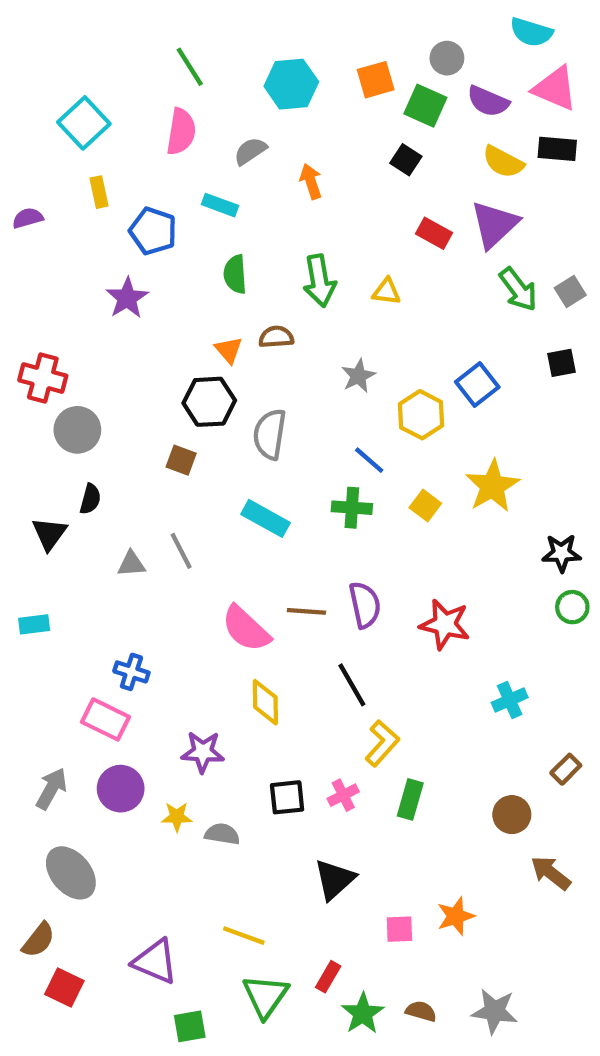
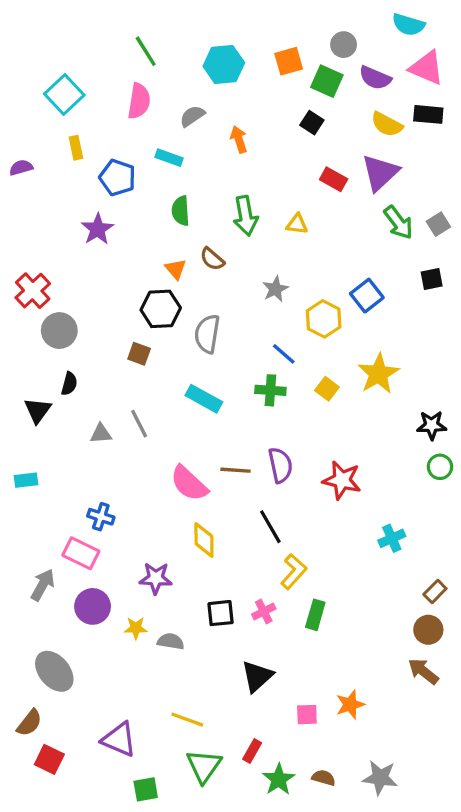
brown semicircle: (276, 337) -> (212, 259), turned -135
red cross: (43, 378) -> (33, 291), turned 32
gray arrow: (51, 789) -> (43, 585), moved
brown circle: (512, 815) -> (428, 630), moved

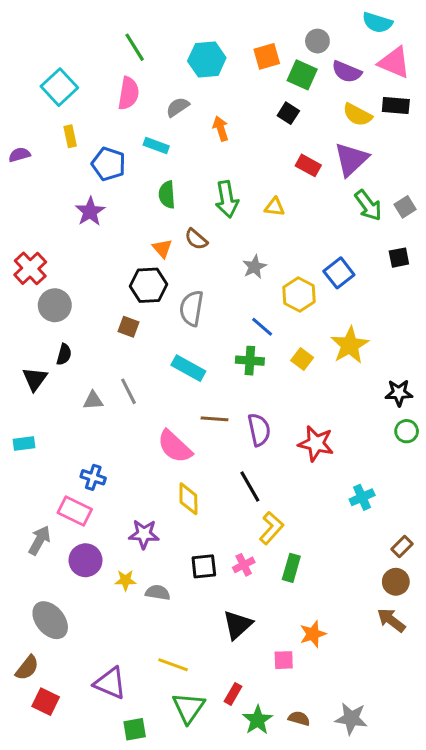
brown line: (235, 470) -> (215, 419), moved
orange star: (350, 705) -> (313, 634), moved

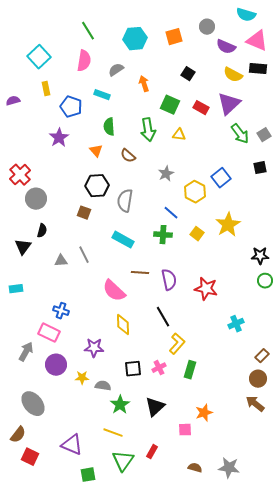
green square: (302, 75) -> (170, 105), moved
orange triangle: (162, 248) -> (96, 151), moved
green star: (258, 720) -> (120, 405), moved

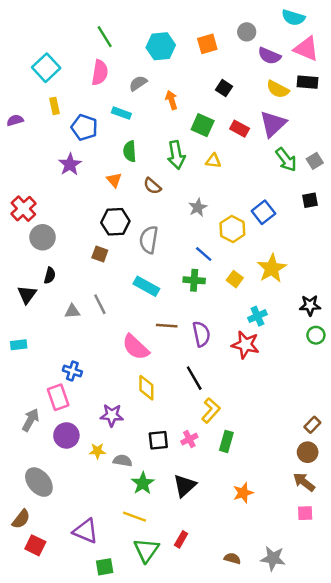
cyan cross: (236, 324) -> (257, 316), moved
pink rectangle: (49, 333) -> (58, 397), turned 45
pink square: (185, 430) -> (305, 513), moved

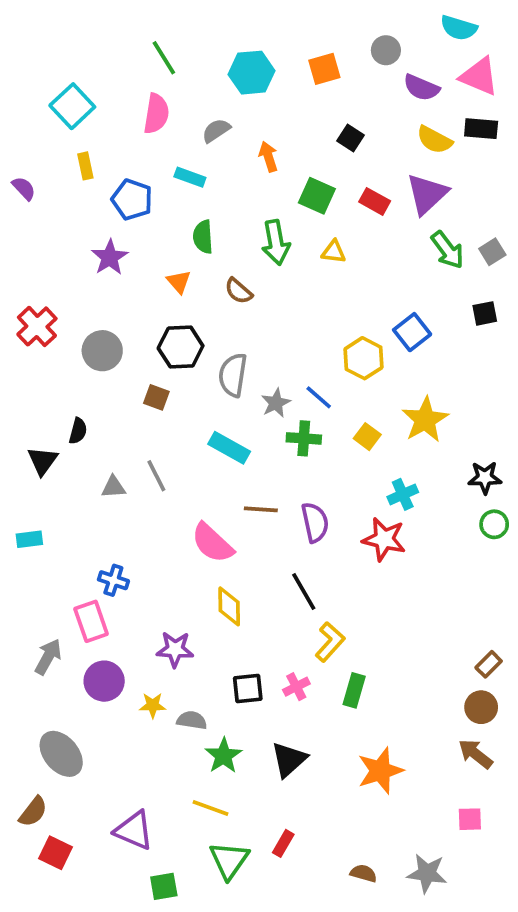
purple semicircle: (15, 120) -> (24, 188), turned 63
gray star: (198, 207) -> (276, 403), moved
gray circle: (43, 237) -> (102, 351), moved
orange star: (243, 493) -> (380, 771), size x1.4
pink square: (305, 513) -> (470, 819), moved

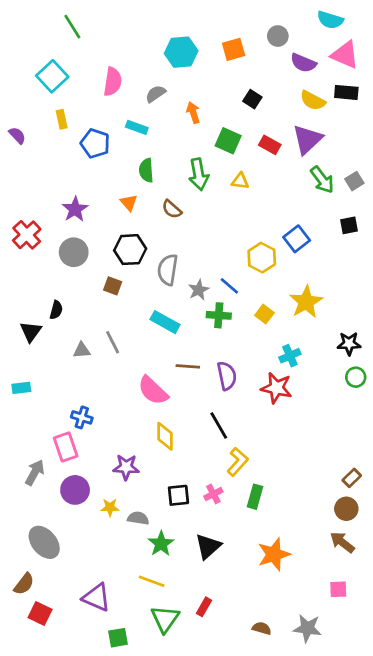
green line: (164, 58) -> (72, 27), moved
purple star: (110, 257) -> (75, 209), moved

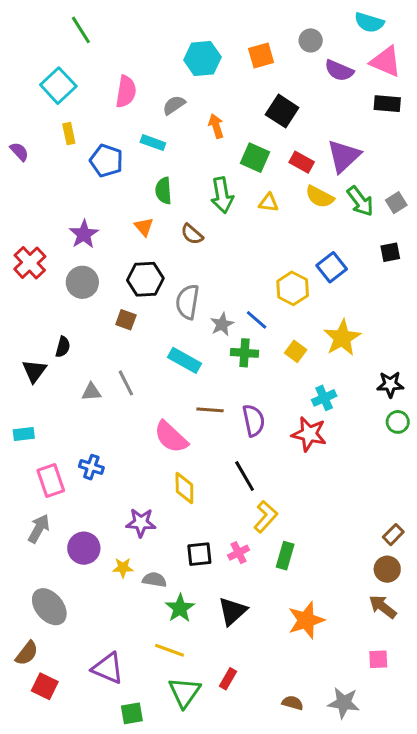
black square: (252, 99) -> (282, 111), size x1.5
yellow semicircle: (313, 100) -> (320, 197), moved
pink rectangle: (66, 447) -> (51, 481), moved

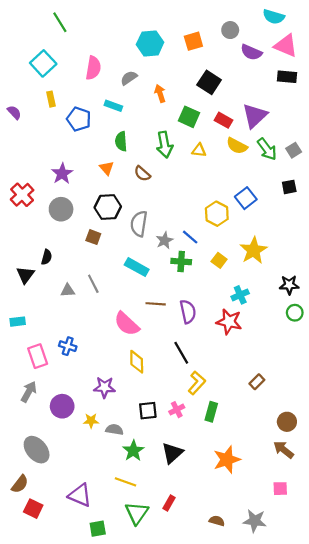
brown rectangle: (393, 535) -> (257, 382), moved

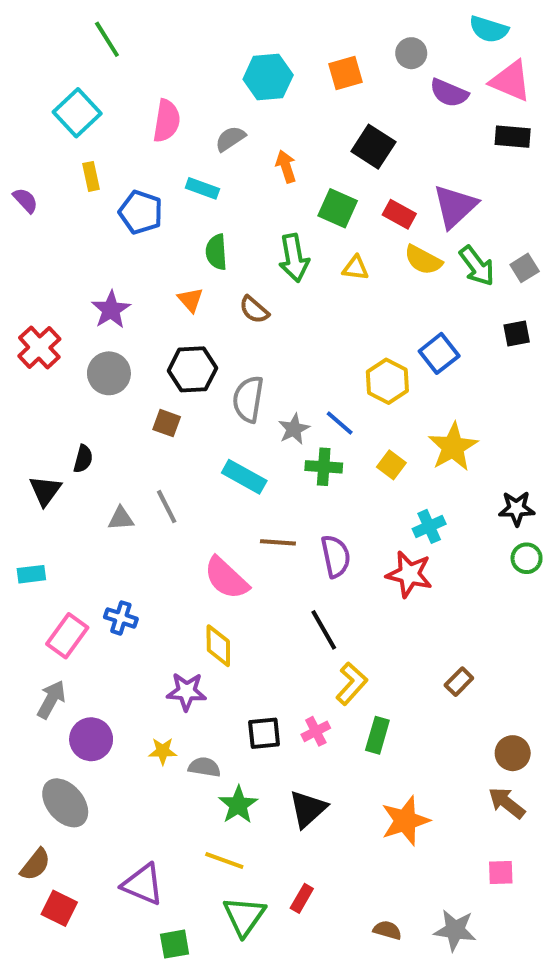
pink rectangle: (38, 356) -> (67, 636), turned 55
yellow diamond: (137, 362) -> (218, 646), moved
purple circle: (62, 406) -> (91, 739), moved

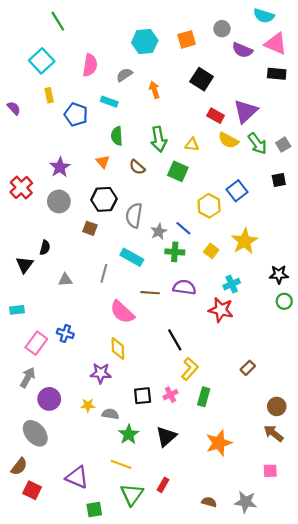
green square: (338, 208) -> (178, 171), moved
gray line: (167, 507) -> (104, 273), moved, turned 42
purple semicircle: (336, 556) -> (184, 287), moved, turned -70

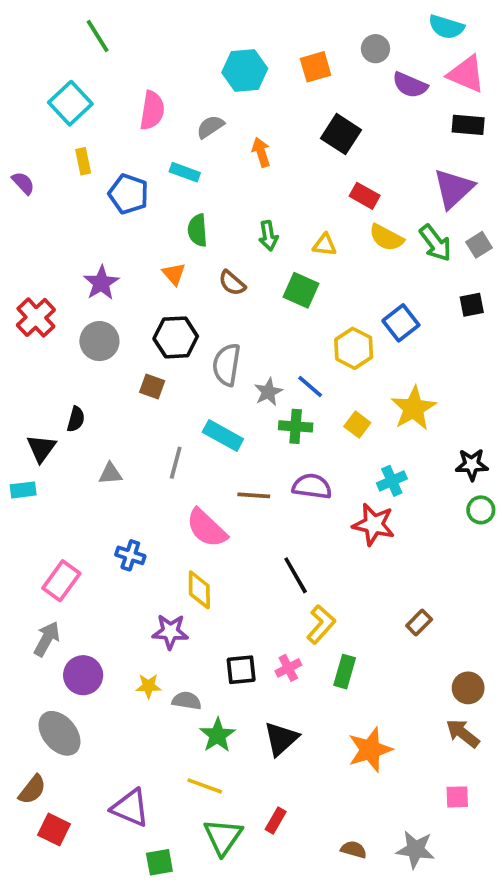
purple triangle: (246, 111) -> (454, 189), moved
green arrow: (159, 139) -> (268, 236), size x0.7
cyan rectangle: (17, 310) -> (23, 490), moved
blue cross: (65, 333) -> (130, 555), moved

